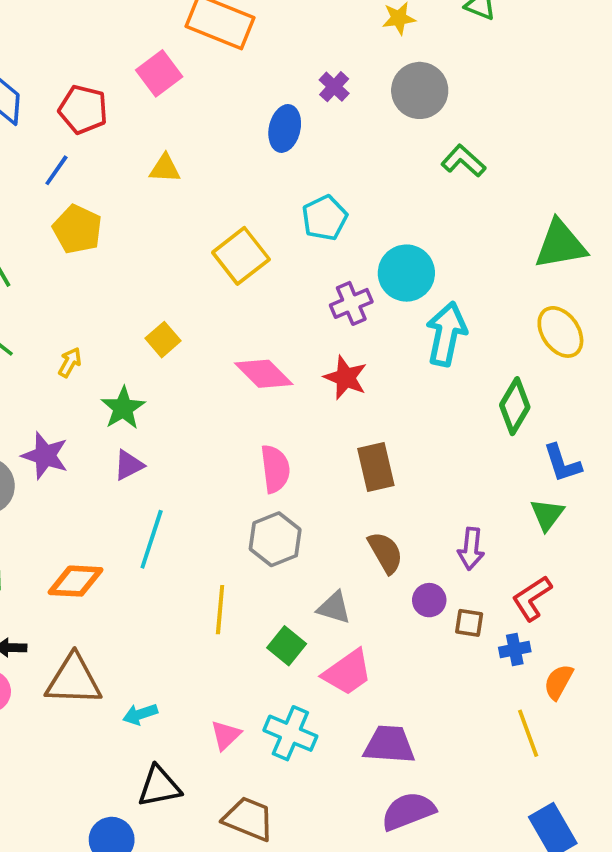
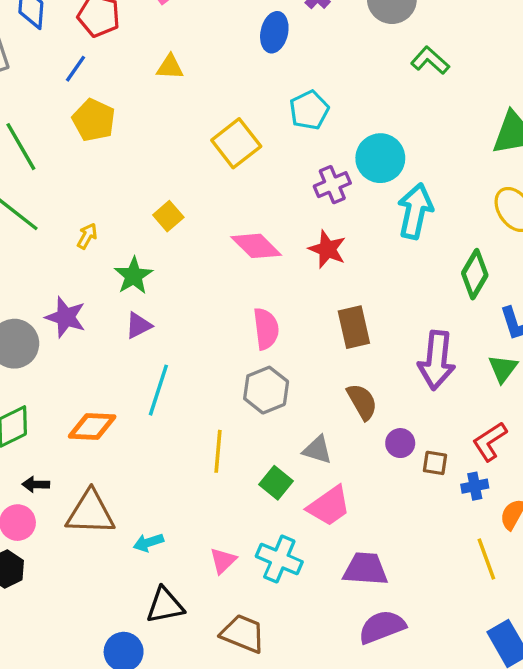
purple arrow: (471, 549) -> (437, 360), moved, size x1.6

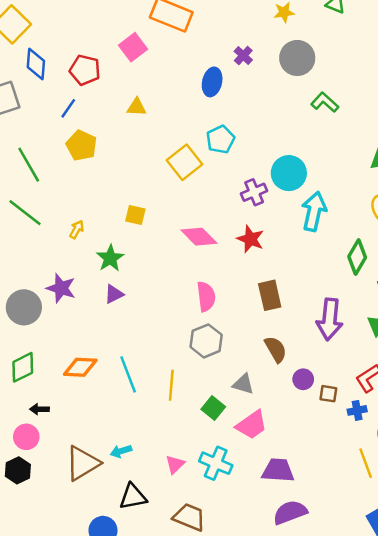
cyan pentagon: (309, 110) -> (220, 139), moved
yellow square: (168, 216) -> (135, 215), turned -36
cyan line: (158, 390) -> (128, 374), moved, turned -39
brown triangle: (90, 513) -> (83, 463), moved, turned -33

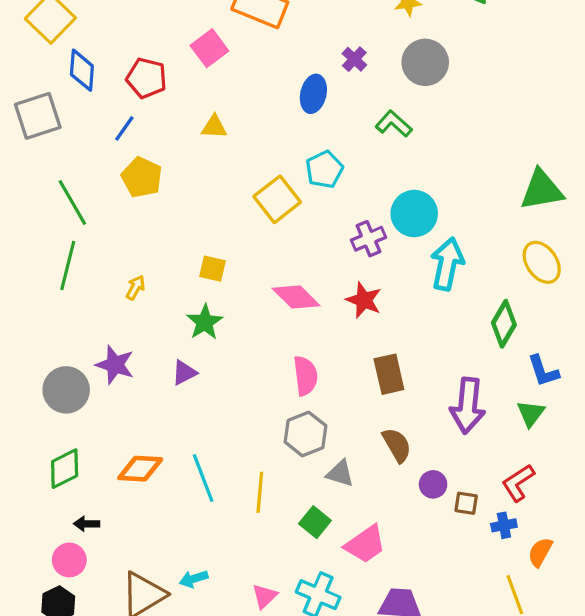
green L-shape: (325, 102) -> (394, 124), moved
green line: (25, 213) -> (68, 265), turned 66
green star: (110, 258) -> (205, 322), moved
gray triangle: (243, 384) -> (340, 473), moved

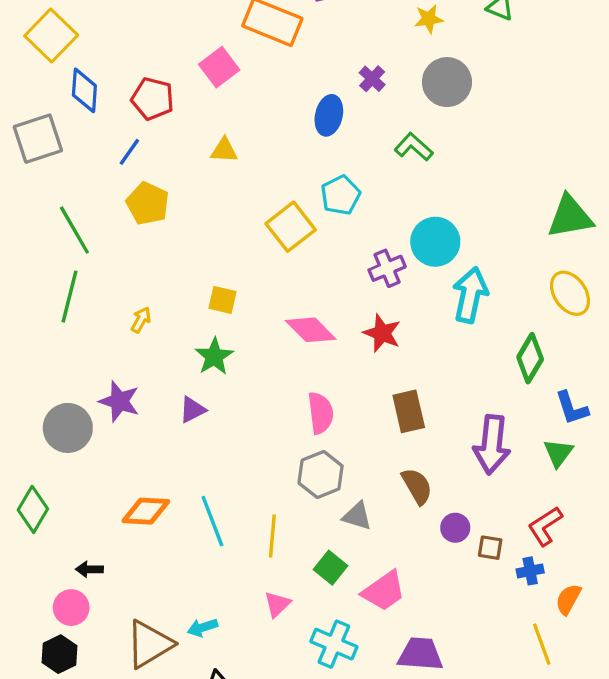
green diamond: (65, 469) -> (33, 509), moved, turned -33
pink triangle: (265, 596) -> (277, 604), moved

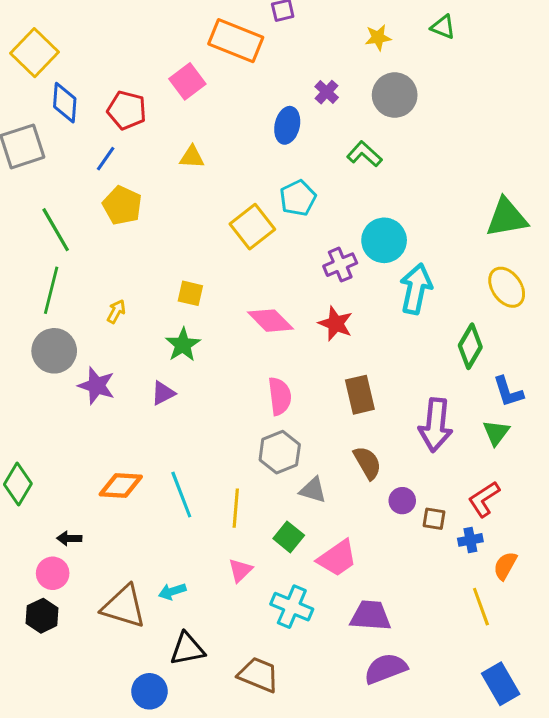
gray circle: (68, 428) -> (54, 351), moved
brown triangle: (149, 644) -> (124, 607), turned 48

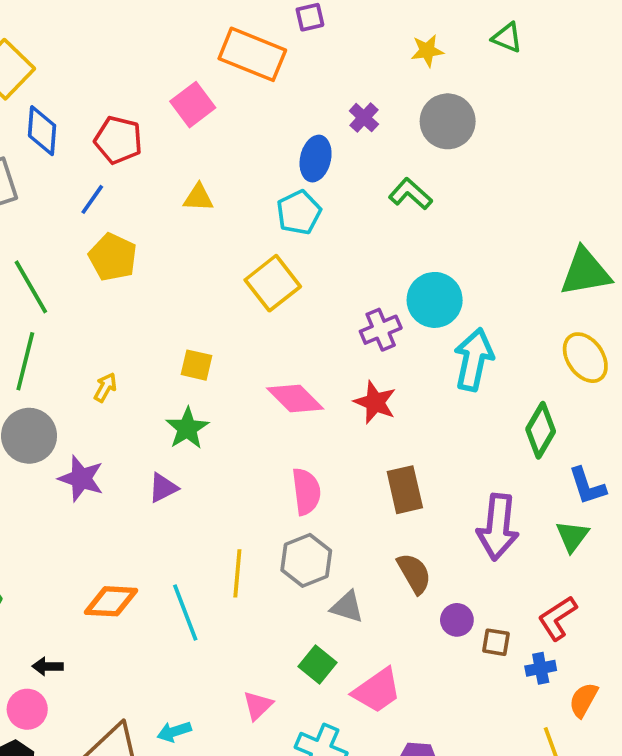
cyan pentagon: (298, 198) -> (299, 212), moved
yellow line: (236, 508) -> (237, 573), moved

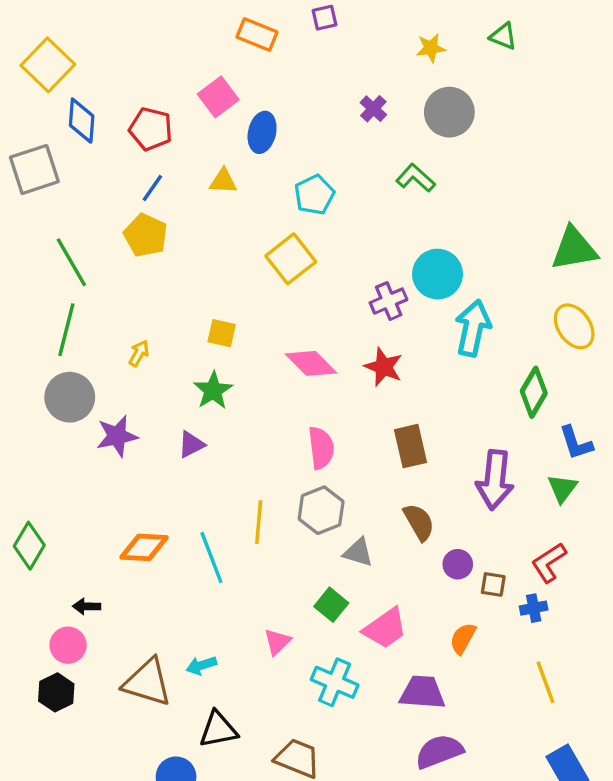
orange rectangle: (252, 54) -> (257, 34), moved, size x0.7
blue ellipse: (316, 159) -> (262, 132), moved
blue line: (92, 199) -> (152, 188), moved
purple star: (81, 479) -> (117, 436), turned -30
orange semicircle: (583, 700) -> (463, 638), moved

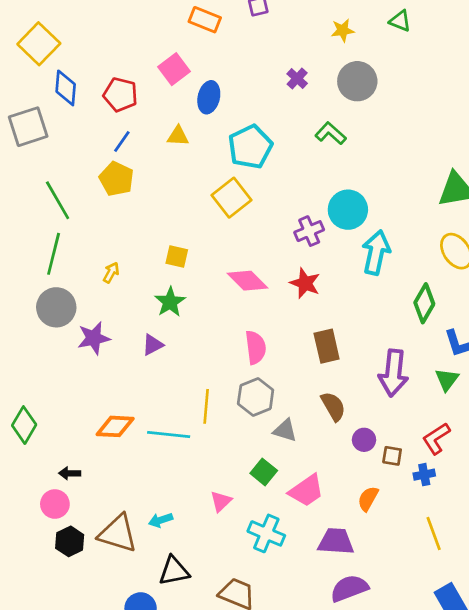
cyan pentagon: (314, 195) -> (250, 147), size x1.4
cyan line: (211, 557) -> (169, 434), turned -63
black hexagon: (56, 692) -> (70, 541), moved

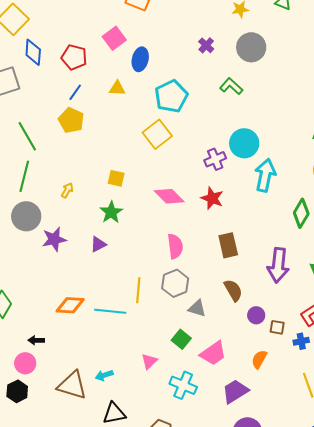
black hexagon: (70, 541) -> (17, 391), moved
purple trapezoid: (336, 541) -> (235, 391), turned -36

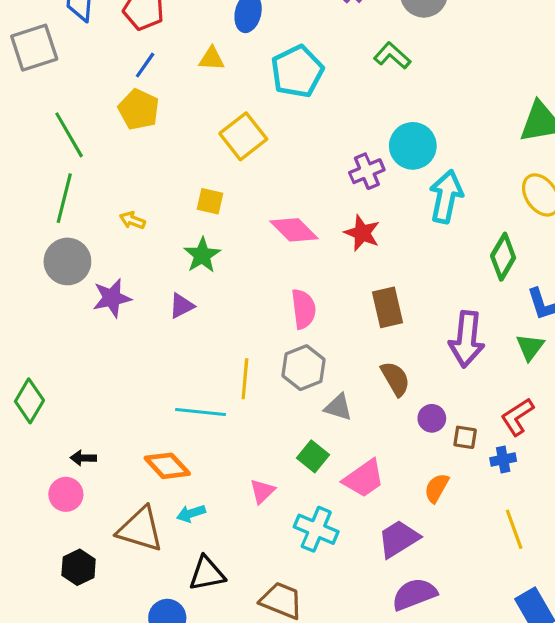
yellow square: (157, 134) -> (243, 136), moved
yellow arrow: (67, 190) -> (132, 220), turned -98
orange diamond: (70, 305) -> (167, 466), moved, turned 44
black hexagon: (17, 391) -> (79, 567), moved

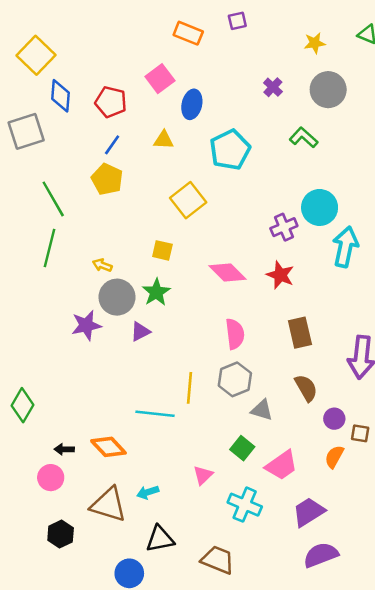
gray circle: (67, 261) -> (117, 297), moved
orange diamond: (167, 466) -> (108, 447), moved
orange semicircle: (437, 488) -> (334, 457), moved

